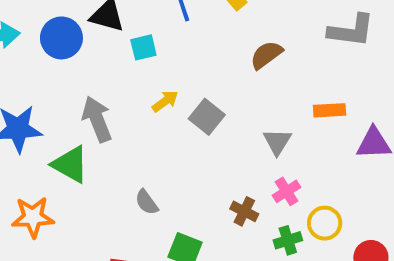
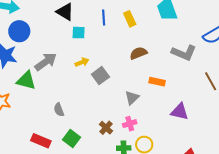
blue circle: (61, 38) -> (19, 31), moved
orange rectangle: (330, 110) -> (157, 82), moved
gray arrow: (97, 119) -> (46, 62), turned 60
green triangle: (70, 164) -> (26, 80), turned -30

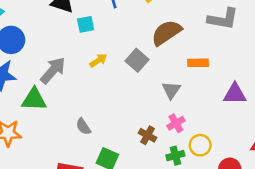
brown semicircle: (138, 53) -> (166, 33), size x1.4
gray square: (100, 76) -> (137, 60), moved

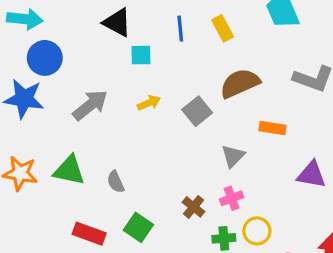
green triangle: (34, 99) -> (69, 170), moved

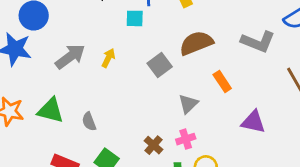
cyan square: (141, 55) -> (135, 18), moved
yellow arrow: (149, 103) -> (108, 58), moved, turned -42
orange rectangle: (272, 128) -> (222, 81), turned 45

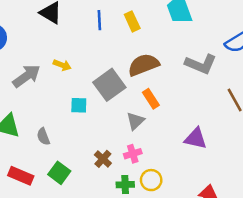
cyan square: (135, 18) -> (79, 105), moved
yellow arrow: (108, 58) -> (62, 65), moved, turned 84
gray square: (160, 65) -> (109, 85), size x1.4
orange rectangle: (222, 81) -> (151, 99), moved

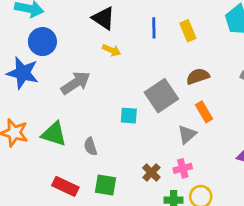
yellow arrow: (62, 65) -> (112, 50), moved
brown semicircle: (144, 65) -> (198, 76), size x0.7
green square: (59, 173) -> (105, 185), turned -30

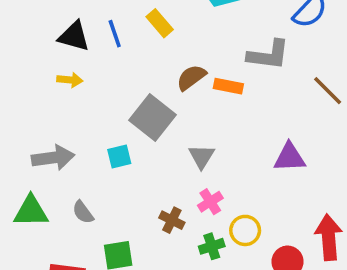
black triangle: (103, 18) -> (74, 36), moved
gray arrow: (76, 83) -> (53, 158), moved, turned 44
orange rectangle: (204, 112) -> (228, 86), moved, turned -30

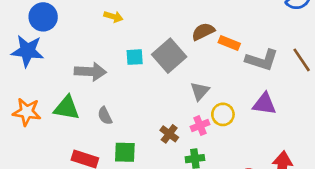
gray L-shape: (268, 55) -> (262, 60), moved
cyan square: (119, 157) -> (135, 57), moved
yellow circle: (245, 230) -> (223, 114), moved

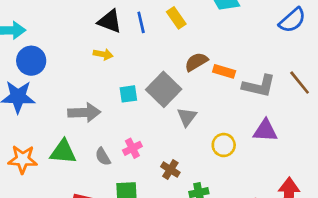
gray triangle: (200, 91) -> (187, 117), moved
pink cross: (200, 126) -> (132, 148), moved

